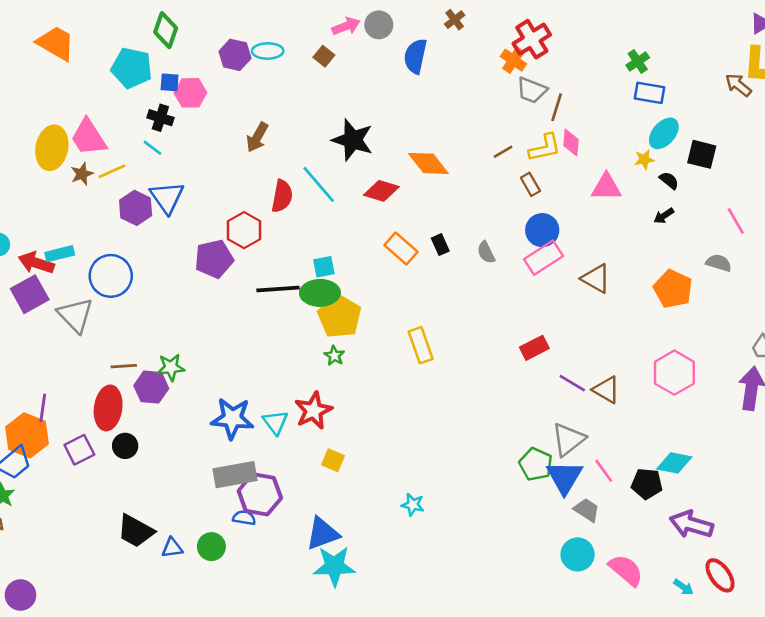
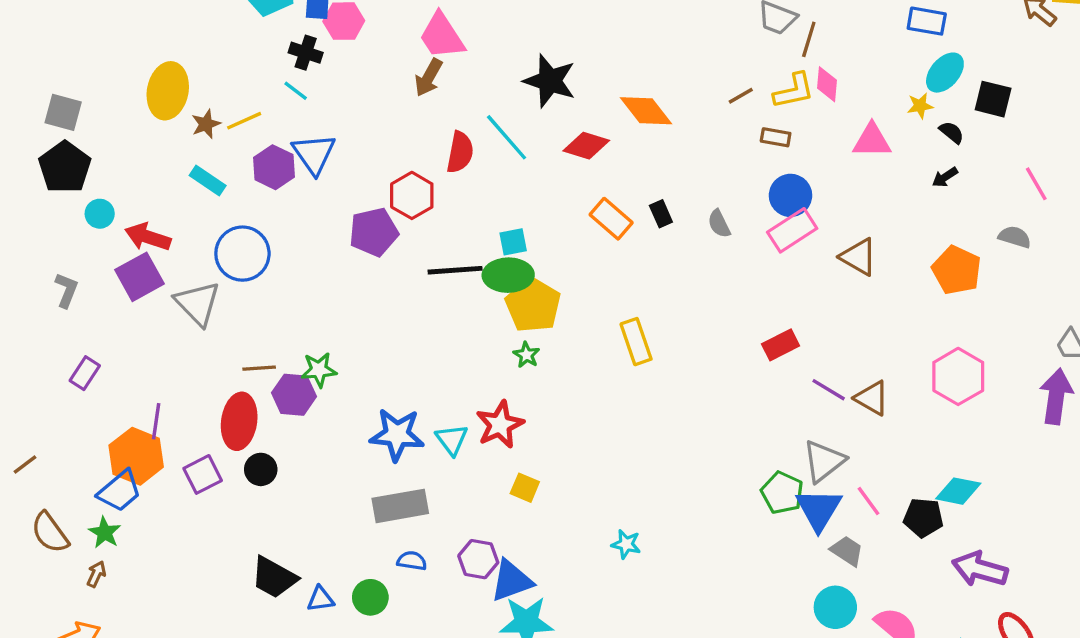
pink trapezoid: (88, 137) -> (442, 36), moved
brown rectangle: (530, 184) -> (776, 137), turned -50
cyan rectangle: (60, 254) -> (208, 180), moved, turned 48
purple hexagon: (260, 494) -> (478, 559), moved, size x0.7

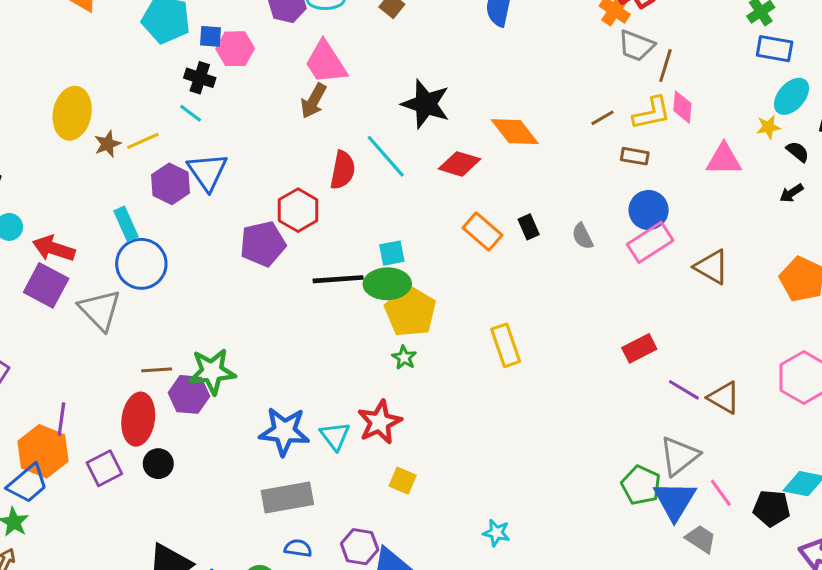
cyan rectangle: (208, 180) -> (126, 224), moved, turned 32
purple square: (140, 277) -> (46, 285), turned -33
green star: (319, 370) -> (212, 371), size x1.4

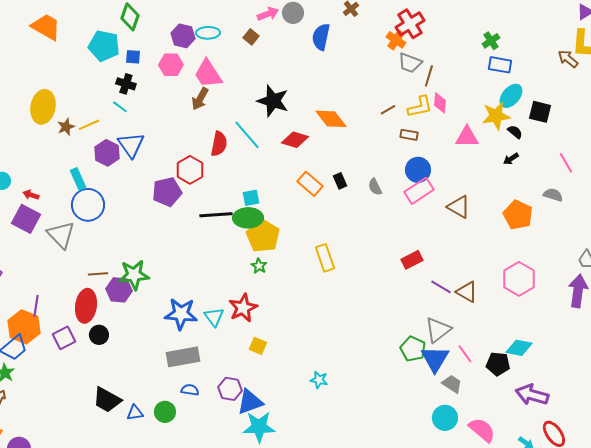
pink hexagon: (235, 49) -> (171, 65), moved
yellow star: (768, 127) -> (496, 116), size x1.8
red arrow: (54, 248) -> (31, 195), size x0.6

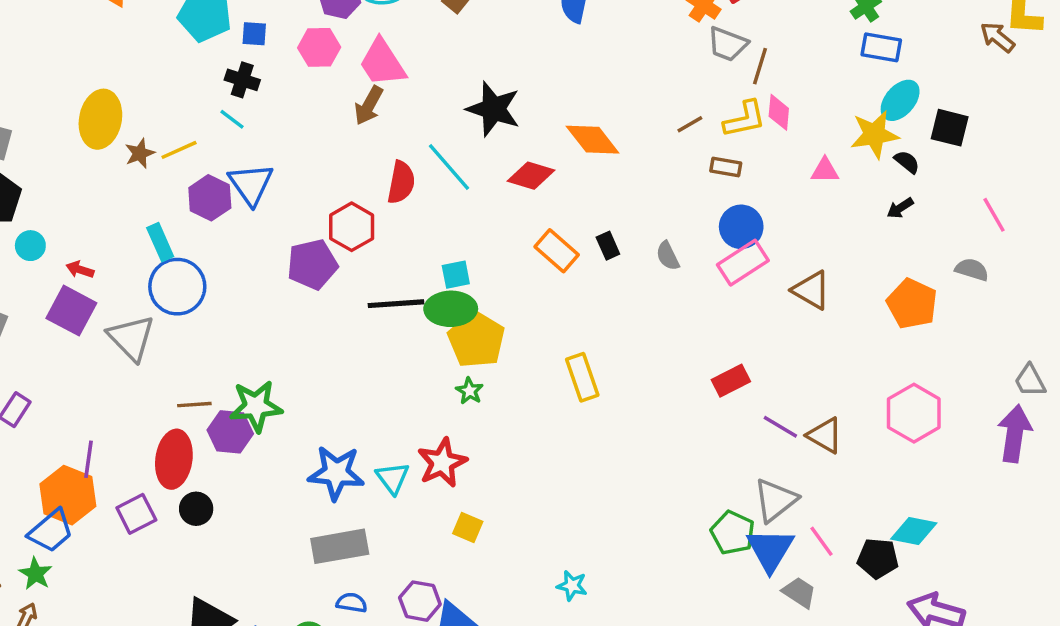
pink triangle: (467, 137) -> (825, 170), size x0.7

